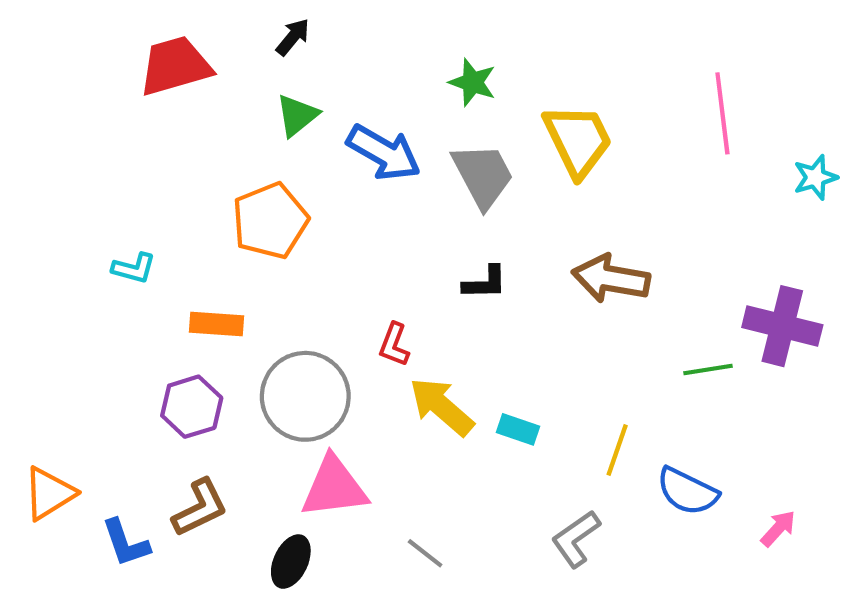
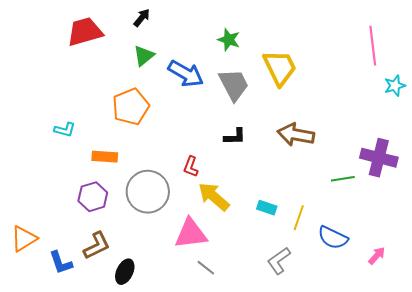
pink line: (722, 113) -> (373, 46), moved
cyan rectangle: (518, 429) -> (267, 208), moved
pink triangle: (334, 487) -> (191, 234), moved
black ellipse: (291, 562) -> (125, 272), moved

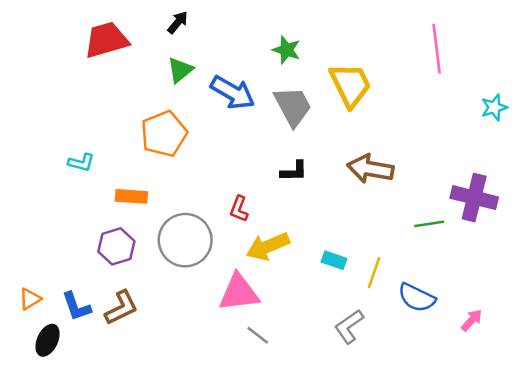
pink line: (373, 46) -> (437, 49), moved
yellow arrow: (214, 197) -> (268, 246), turned -64
orange triangle: (24, 239) -> (30, 299), size x0.7
blue L-shape: (61, 263) -> (76, 306), moved
black ellipse: (125, 272) -> (48, 340), moved

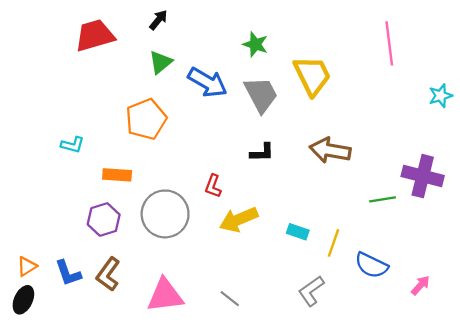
pink triangle: (239, 293) -> (165, 295), moved
brown L-shape: (121, 308) -> (108, 274), turned 152
black ellipse: (48, 340) -> (23, 300), moved

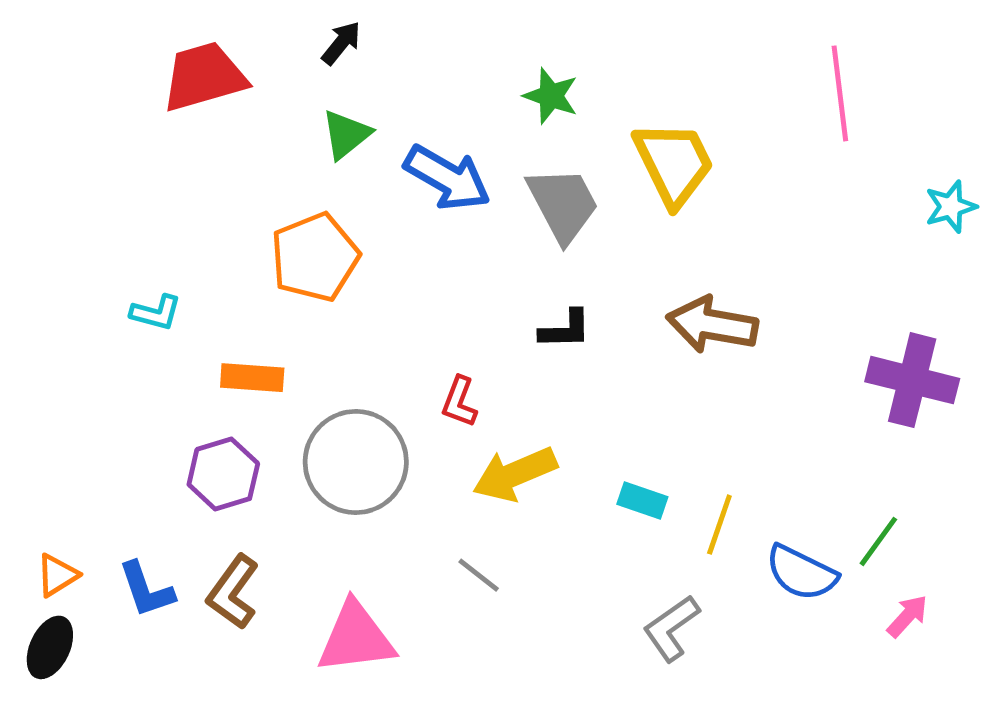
green line: (383, 199) -> (878, 541), moved, turned -45
gray line: (230, 299) -> (479, 575), moved

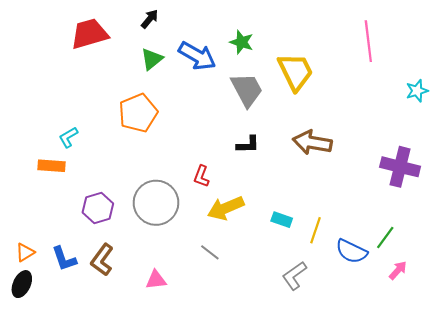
blue arrow: (447, 178) -> (197, 56), moved
cyan L-shape: (156, 313) -> (68, 137), turned 135
orange rectangle: (252, 378) -> (51, 166), moved
pink triangle: (356, 638) -> (156, 280), size x0.6

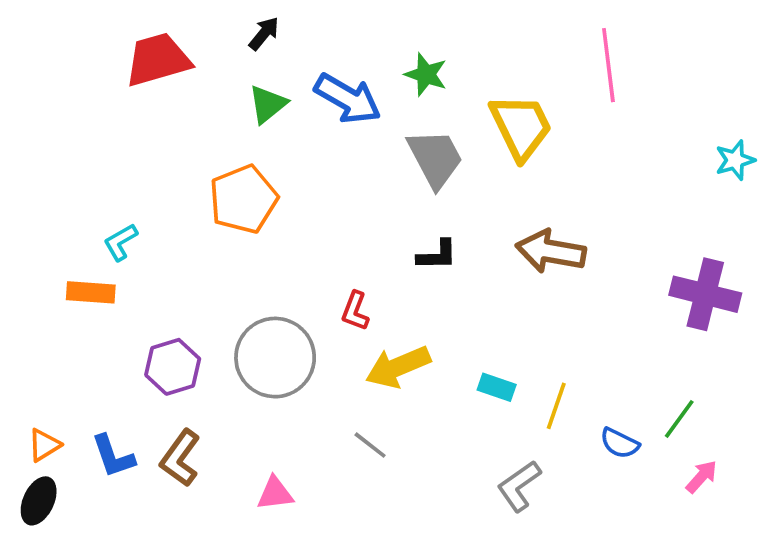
pink line: (368, 41) -> (608, 65), moved
blue semicircle: (351, 251) -> (620, 443), size x0.7

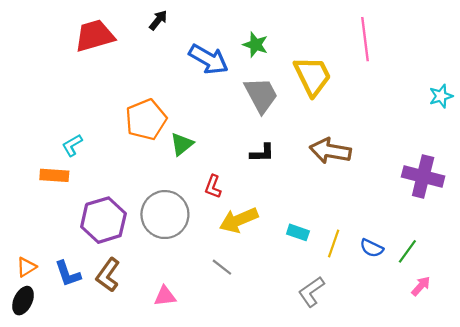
green triangle: (268, 104) -> (182, 144), moved
purple hexagon: (173, 367) -> (103, 220), size x1.4
blue semicircle: (620, 443) -> (372, 248), moved

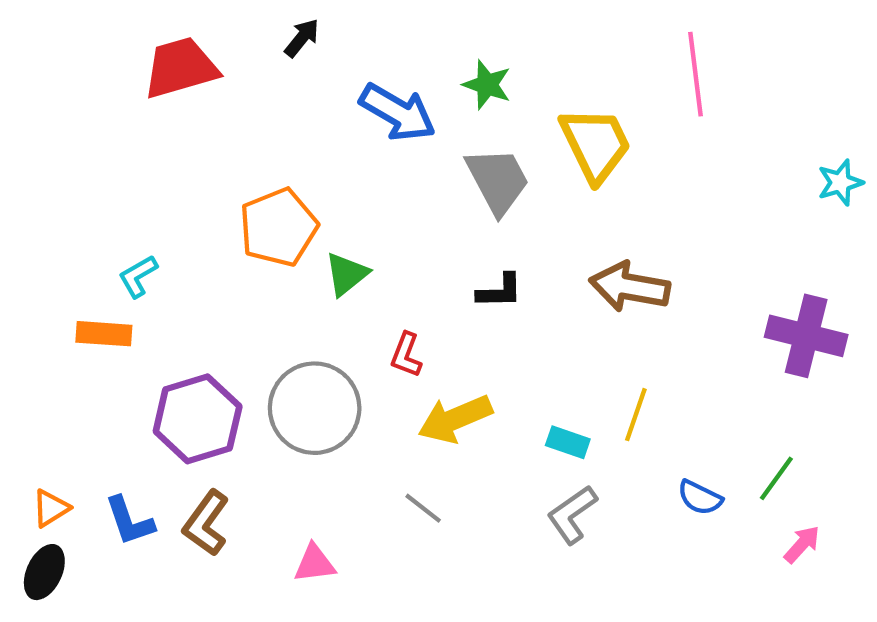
yellow line: (334, 244) -> (636, 415), moved
blue semicircle: (372, 248) -> (700, 498), moved
gray L-shape: (311, 292) -> (572, 515), moved

